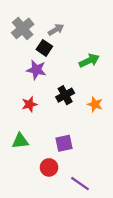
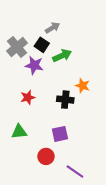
gray cross: (23, 28) -> (17, 47), moved
green arrow: (89, 61) -> (62, 56), moved
black cross: (65, 95) -> (65, 100), moved, turned 35
orange star: (95, 104) -> (82, 86), moved

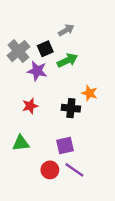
gray arrow: (52, 28) -> (66, 30), moved
black square: (42, 45) -> (45, 49), turned 32
purple line: (75, 171) -> (74, 170), moved

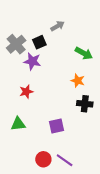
green arrow: (67, 60) -> (84, 53), moved, turned 54
black cross: (71, 108) -> (85, 104), moved
red circle: (50, 170) -> (43, 159), moved
purple line: (74, 170) -> (65, 160), moved

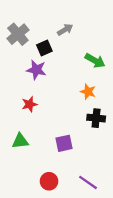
gray cross: (16, 44) -> (18, 34), moved
purple line: (65, 160) -> (88, 182), moved

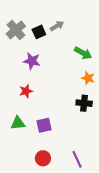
black square: (44, 48) -> (39, 32), moved
orange star: (88, 92) -> (88, 78), moved
purple square: (64, 143) -> (44, 125), moved
purple line: (88, 182) -> (77, 159), turned 30

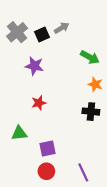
red star: (26, 91) -> (39, 103), moved
purple square: (44, 125) -> (47, 148), moved

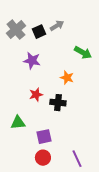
orange star: (95, 84) -> (67, 78), moved
black cross: (91, 112) -> (58, 103), moved

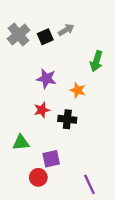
green arrow: (83, 53) -> (96, 61), turned 78
purple star: (32, 61) -> (46, 79), moved
red circle: (43, 158) -> (38, 177), moved

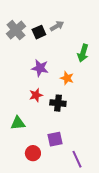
purple square: (51, 159) -> (55, 139), moved

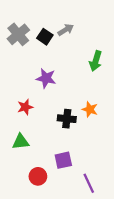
black square: (39, 32) -> (45, 37), turned -32
orange star: (67, 78) -> (90, 109), moved
red star: (36, 95) -> (25, 107), moved

